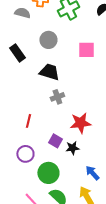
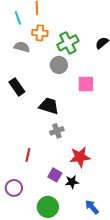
gray circle: (48, 40) -> (59, 65), moved
purple circle: (25, 154) -> (14, 188), moved

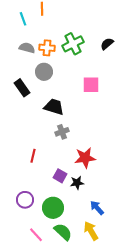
orange cross: (40, 33) -> (47, 48), moved
gray circle: (59, 65) -> (44, 72), moved
purple circle: (14, 188) -> (25, 200), moved

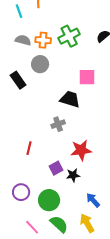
black trapezoid: (54, 107) -> (70, 99), moved
purple square: (60, 176) -> (56, 168), turned 32

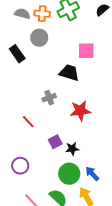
gray cross: (58, 124) -> (49, 98), moved
red line: (29, 148) -> (28, 122), turned -56
red star: (81, 150) -> (80, 111), moved
green circle: (49, 200) -> (69, 174), moved

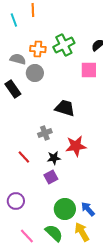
gray semicircle: (22, 14) -> (18, 59), moved
pink square: (86, 51) -> (89, 70), moved
black star: (72, 149) -> (54, 158), moved

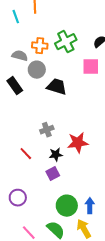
black trapezoid: (65, 108) -> (57, 87), moved
blue arrow: (88, 209) -> (90, 206), turned 42

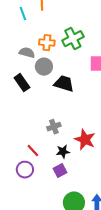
red star: (78, 143) -> (85, 140), turned 30
purple circle: (18, 198) -> (25, 170), moved

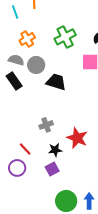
orange cross: (47, 43) -> (27, 39), moved, turned -35
gray semicircle: (27, 53) -> (16, 60), moved

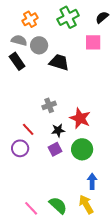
green circle: (66, 201) -> (82, 149), moved

